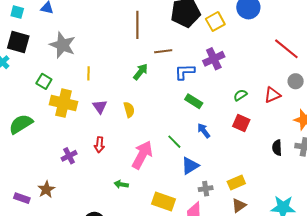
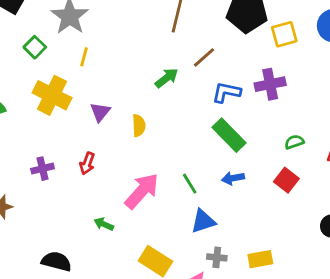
brown line: (163, 51) -> (204, 57), turned -48
yellow line: (89, 73) -> (84, 57), moved
green square: (44, 81) -> (35, 47), moved
green rectangle: (194, 101) -> (229, 135), size x1.4
blue arrow: (204, 131) -> (233, 178), turned -77

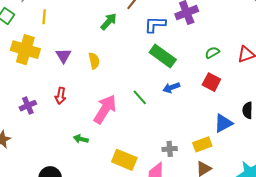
blue triangle: (203, 221) -> (223, 123), moved

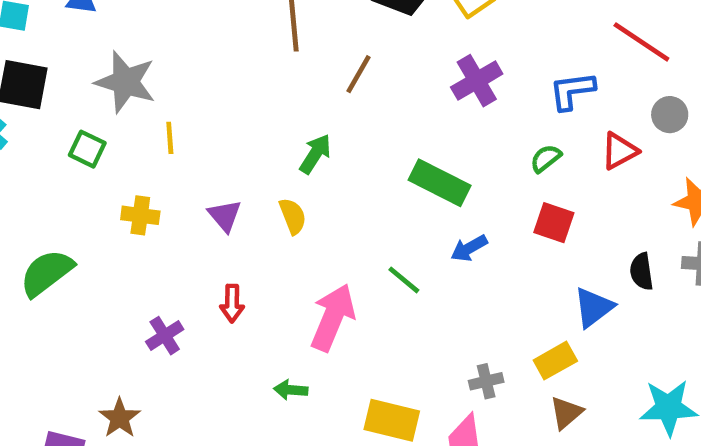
green arrow: (109, 22) -> (315, 154), moved
blue L-shape: (155, 24) -> (572, 91), moved
yellow cross: (25, 50) -> (140, 215), size x0.6

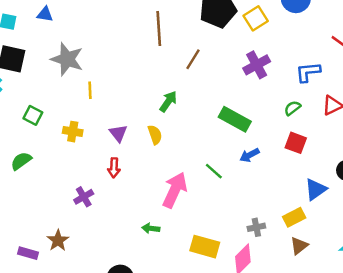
green square: (87, 149) -> (33, 115), moved
green semicircle: (47, 273) -> (21, 161), size x0.7
red arrow: (232, 303) -> (114, 168), moved

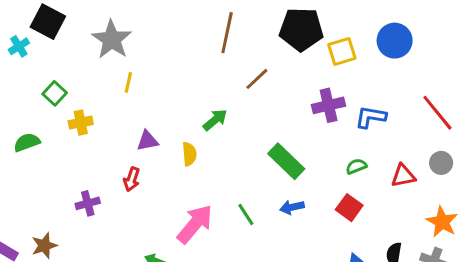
blue L-shape: (308, 72) -> (371, 117), moved
yellow cross: (73, 132) -> (81, 123), moved, turned -36
purple triangle: (118, 133) -> (147, 141), turned 42

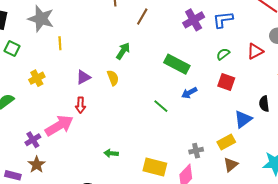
green square: (55, 93) -> (12, 48), moved
purple cross: (88, 203) -> (33, 140), moved
pink arrow: (195, 224) -> (59, 126), moved, turned 36

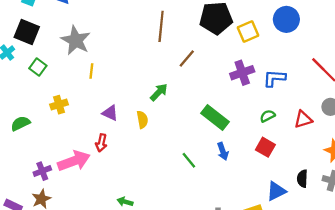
purple triangle: (83, 77) -> (110, 113), turned 42
blue arrow: (189, 93) -> (223, 151), turned -91

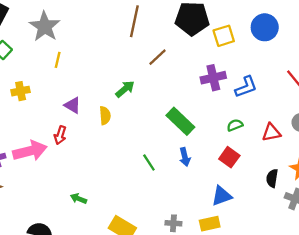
blue L-shape: (274, 78) -> (246, 87), turned 150
black semicircle: (302, 179) -> (272, 178), moved
blue triangle: (276, 191) -> (222, 196), moved

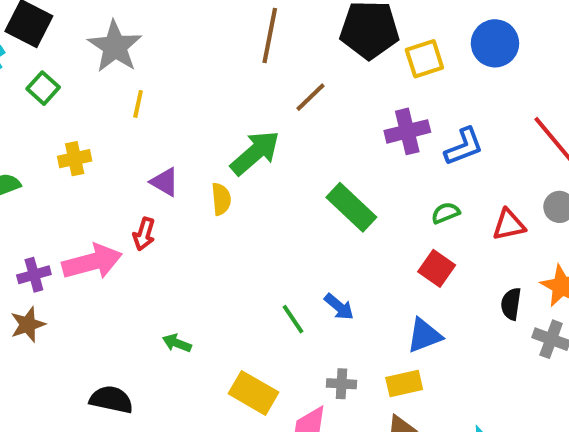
green arrow: (125, 89) -> (255, 153), size x1.5
blue arrow: (185, 157) -> (339, 307), moved, turned -36
green line: (149, 163) -> (293, 319), moved

